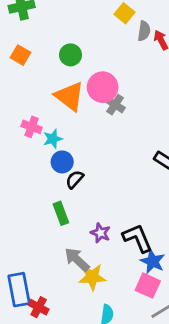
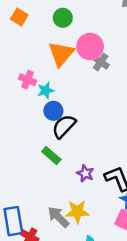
orange triangle: (69, 96) -> (61, 54), turned 32
black semicircle: (75, 179) -> (64, 126), size x1.5
green rectangle: (61, 213) -> (51, 156), turned -30
gray arrow: (77, 260) -> (58, 217), moved

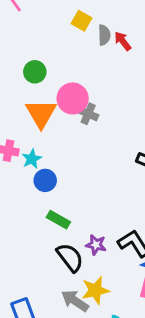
black semicircle: (64, 126) -> (70, 257), moved, turned 110
green rectangle: (51, 156) -> (58, 220), moved

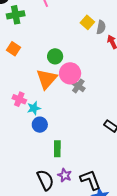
gray semicircle: (104, 35) -> (101, 27), moved
green circle: (35, 72) -> (55, 56), moved
green rectangle: (58, 220) -> (57, 149), moved, turned 49

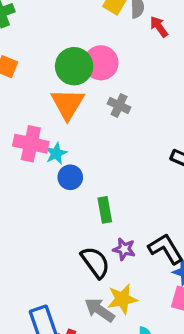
green circle: (55, 56) -> (74, 66), size x1.5
pink circle: (70, 73) -> (101, 63), moved
pink cross: (19, 99) -> (31, 144), size x1.5

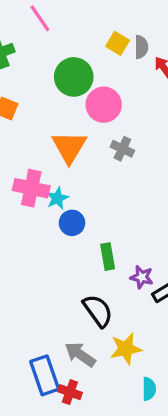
green circle: (74, 66) -> (74, 77), moved
purple star: (124, 249) -> (142, 277), moved
gray arrow: (100, 310) -> (80, 354), moved

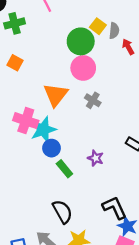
green circle: (74, 77) -> (81, 41), moved
cyan star: (57, 198) -> (43, 130), size x1.6
green rectangle: (108, 257) -> (64, 169), moved, turned -36
purple star: (142, 277) -> (96, 158), moved

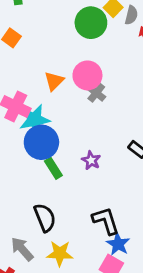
pink circle: (83, 68) -> (87, 75), moved
orange triangle: (56, 95) -> (54, 81), size x0.7
blue circle: (51, 148) -> (41, 142), size x1.6

